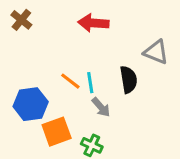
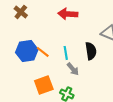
orange line: (70, 81) -> (43, 52), moved
blue hexagon: (31, 104) -> (27, 51), moved

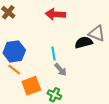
black semicircle: (91, 51) -> (84, 42), moved, turned -96
orange line: (43, 52) -> (14, 70), moved

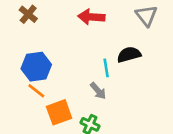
gray triangle: (97, 33) -> (146, 16), moved, turned 30
cyan line: (53, 53) -> (106, 68), moved

